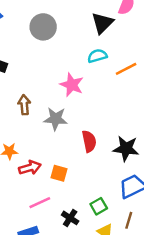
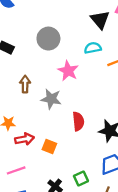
black triangle: (102, 23) -> (100, 20), turned -30
gray circle: (43, 27) -> (48, 39), moved
pink line: (40, 203) -> (16, 170), moved

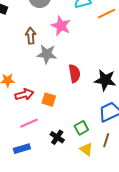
brown arrow: (25, 84) -> (31, 36), moved
pink line: (16, 170) -> (29, 123), moved

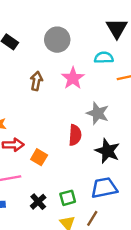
gray star: (47, 54) -> (98, 113), moved

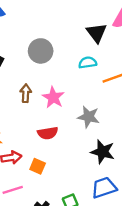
pink star: (73, 78) -> (53, 97), moved
red semicircle: (75, 135) -> (48, 133), moved, turned 84

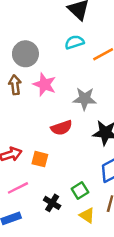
gray circle: (41, 51) -> (25, 54), moved
red semicircle: (48, 133) -> (61, 128), moved

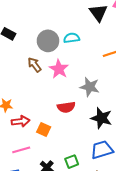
cyan semicircle: (74, 42) -> (72, 38), moved
brown arrow: (15, 85) -> (35, 65), turned -42

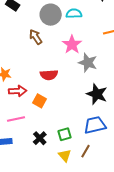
pink star: (59, 69) -> (72, 45), moved
red semicircle: (66, 107) -> (49, 75), moved

